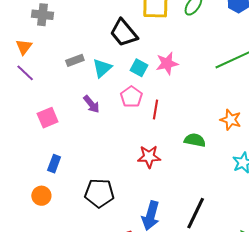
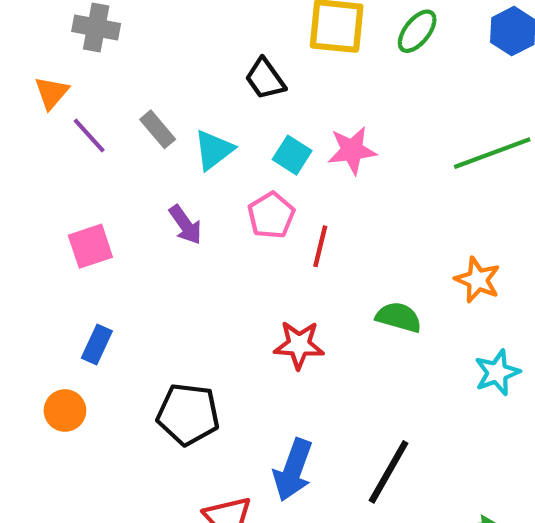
black trapezoid: (124, 33) -> (265, 79), size x0.7
gray rectangle: (75, 60) -> (158, 129), turned 66
purple line: (25, 73) -> (89, 136), moved

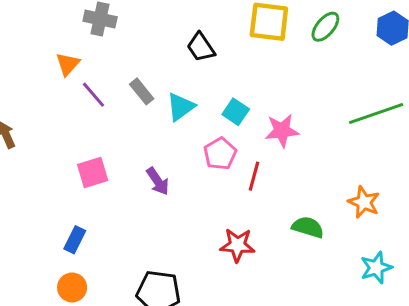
black trapezoid: (265, 79) -> (201, 47), moved
pink star: (352, 150) -> (282, 131), moved
purple arrow: (185, 225) -> (158, 181), moved
blue rectangle: (97, 344) -> (75, 240), moved

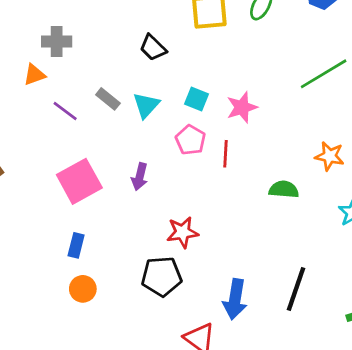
orange triangle: (68, 64) -> (34, 75), moved, turned 40
pink square: (93, 172) -> (79, 181), size x1.5
purple arrow: (158, 181) -> (140, 177), turned 60
red star: (237, 245) -> (182, 232), moved

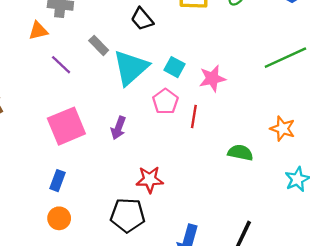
gray rectangle: (108, 99) -> (99, 45), moved
cyan triangle: (146, 105) -> (131, 68), size x1.6

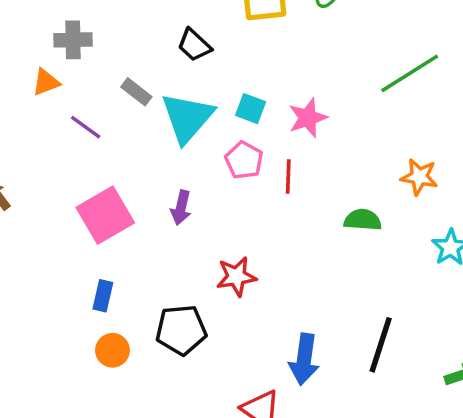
black pentagon: (128, 215) -> (181, 330), moved

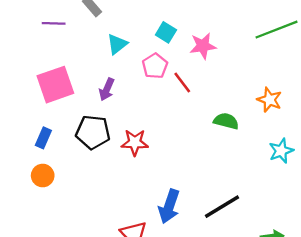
cyan triangle: (187, 118) -> (117, 44), moved, size x0.6
purple line: (86, 127) -> (54, 23), turned -45
red line: (288, 176) -> (182, 83), turned -50
black pentagon: (181, 330) -> (93, 132), moved
black line: (381, 345) -> (222, 207), turned 30

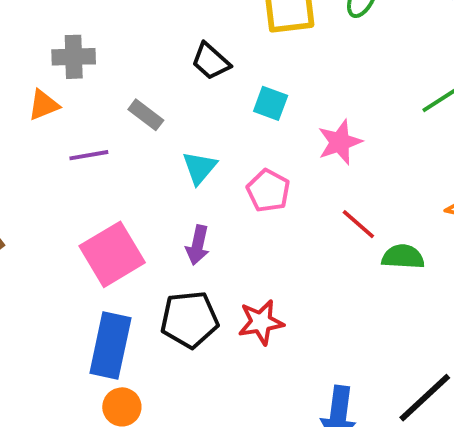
cyan square: (166, 32) -> (271, 103), moved
red line: (182, 83) -> (358, 224), moved
blue rectangle: (43, 138) -> (110, 346), size x1.8

